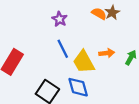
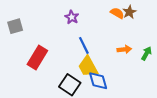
purple star: (59, 19) -> (72, 17), moved
yellow trapezoid: (84, 62) -> (88, 67), moved

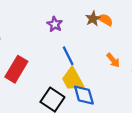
brown star: (129, 12) -> (93, 19), moved
orange arrow: (124, 49) -> (113, 60), turned 56

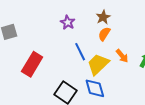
orange semicircle: (105, 20) -> (104, 34), moved, turned -88
yellow trapezoid: (73, 79) -> (98, 64), moved, turned 75

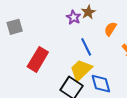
brown star: (103, 17) -> (88, 12), moved
yellow trapezoid: (98, 64) -> (81, 70), moved

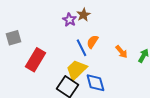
gray square: (15, 27) -> (13, 38), moved
orange semicircle: (110, 29) -> (92, 42), moved

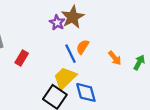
brown star: (83, 15) -> (73, 17), size x1.5
red rectangle: (35, 60) -> (22, 58), moved, size x0.6

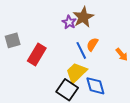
red rectangle: (22, 58) -> (37, 54), size x1.5

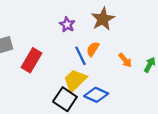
brown star: (83, 17) -> (103, 19), moved
blue diamond: (95, 86) -> (96, 95), turned -50

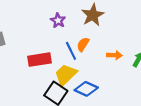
red rectangle: (31, 60) -> (40, 60), moved, turned 50
orange arrow: (125, 60) -> (114, 55), turned -48

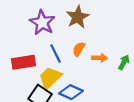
purple star: (58, 20) -> (42, 23), size x1.6
orange semicircle: (83, 44) -> (79, 49), moved

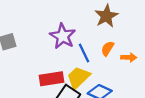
purple star: (42, 23) -> (63, 36), moved
red rectangle: (24, 62) -> (51, 79), moved

